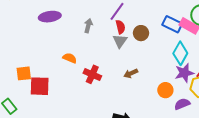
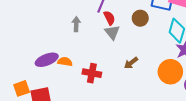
purple ellipse: (50, 17) -> (47, 60), moved
brown circle: (141, 33) -> (140, 18), moved
orange circle: (165, 90) -> (170, 72), size x1.5

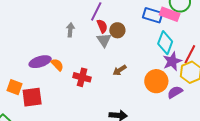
brown circle: (140, 18) -> (117, 30), moved
orange semicircle: (65, 62) -> (57, 65), turned 32
orange square: (22, 88) -> (14, 87), turned 35

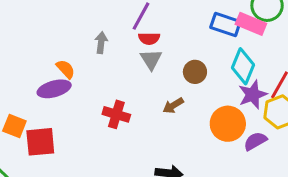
red semicircle: (102, 26) -> (149, 38), turned 112
brown circle: (117, 30) -> (195, 72), moved
orange semicircle: (57, 65) -> (66, 69), moved

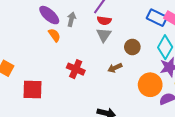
orange semicircle: (66, 69) -> (54, 35), moved
purple ellipse: (54, 89) -> (49, 15), moved, turned 50
red square: (40, 142) -> (33, 89), moved

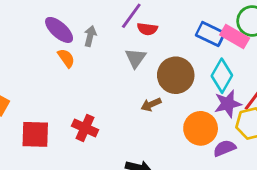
red semicircle: (104, 21) -> (147, 29), moved
brown circle: (132, 47) -> (176, 75), size x1.6
red cross: (76, 69) -> (85, 128), moved

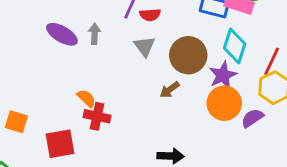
orange semicircle: (66, 58) -> (86, 98), moved
purple star: (228, 104) -> (223, 75), moved
red cross: (85, 128) -> (97, 116), moved

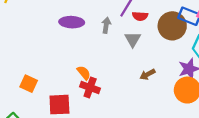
purple ellipse: (62, 34) -> (72, 22), turned -35
gray arrow: (94, 34) -> (106, 25), moved
brown circle: (188, 55) -> (172, 26), moved

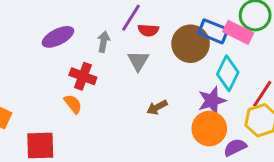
purple ellipse: (72, 22) -> (58, 37), turned -30
red cross: (90, 87) -> (83, 76), moved

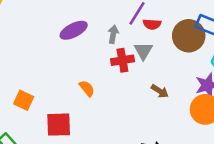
red cross: (83, 76) -> (122, 60), moved, turned -30
brown arrow: (157, 107) -> (160, 91), turned -120

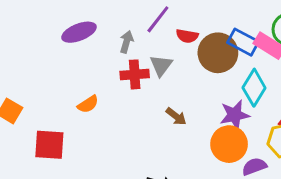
red semicircle: (152, 24) -> (187, 36), moved
orange semicircle: (87, 88) -> (88, 104), turned 90

